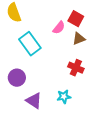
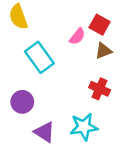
cyan star: (64, 97) -> (84, 127), size x1.5

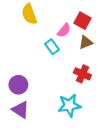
yellow semicircle: (18, 17) -> (29, 14), moved
cyan rectangle: (39, 57) -> (52, 47), moved, size x0.6
purple triangle: (45, 132) -> (21, 110), moved

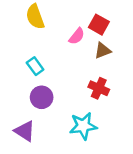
cyan rectangle: (52, 47) -> (35, 66), moved
purple circle: (18, 85) -> (42, 97), moved

